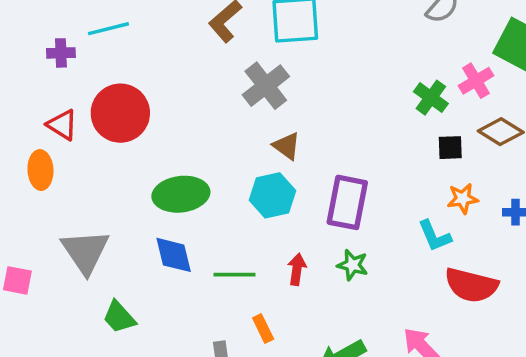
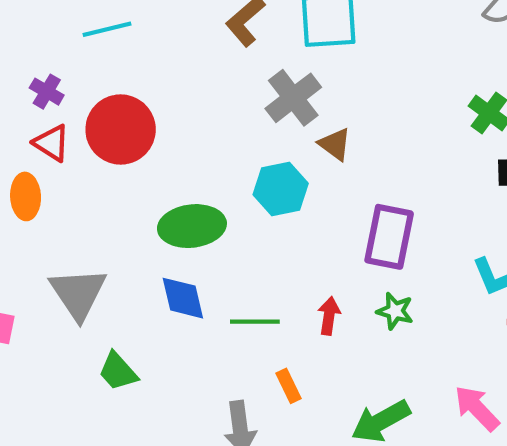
purple cross: (61, 53) -> (47, 92), moved, turned 32
brown triangle: (287, 146) -> (335, 144), moved
cyan hexagon: (272, 195) -> (281, 189), moved

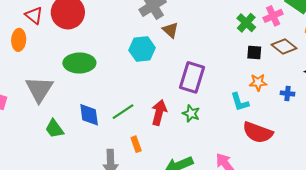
green ellipse: (192, 226) -> (79, 63), moved
blue diamond: (183, 298) -> (89, 115), moved
red arrow: (329, 316) -> (159, 113), size x1.4
green line: (255, 322) -> (123, 112), turned -40

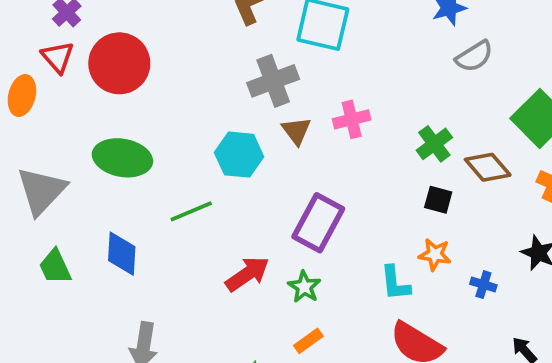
pink cross: (273, 16) -> (352, 119), moved
brown diamond: (284, 47) -> (488, 167), moved
green line: (123, 112) -> (191, 211), moved
red arrow: (159, 113) -> (247, 274), turned 30
orange rectangle: (136, 144) -> (308, 341), moved, turned 63

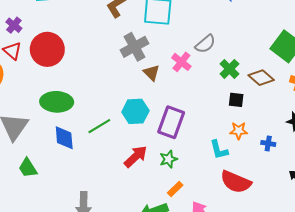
gray semicircle: (474, 56) -> (205, 44), moved
pink cross: (352, 119) -> (181, 62), turned -30
cyan hexagon: (239, 155) -> (135, 111), moved
blue diamond: (122, 254) -> (64, 138), moved
green star: (304, 287) -> (168, 159), turned 30

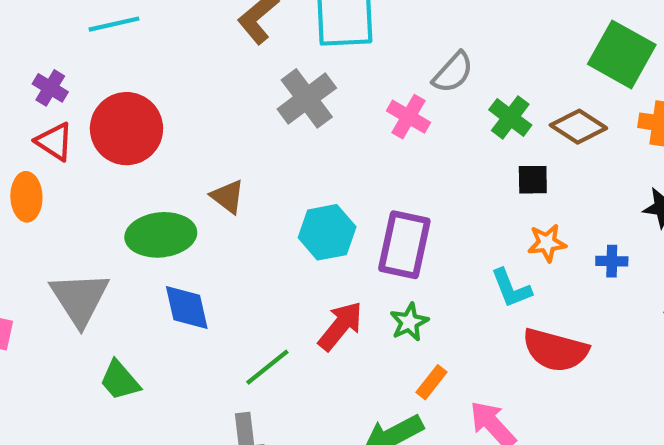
brown triangle: (151, 73) -> (228, 197), moved
green line: (99, 126) -> (267, 367), moved

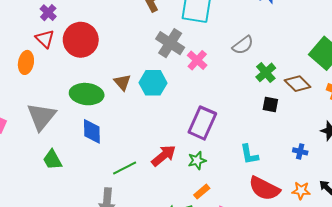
gray cross: (307, 98) -> (170, 43), turned -32
pink cross: (408, 117) -> (197, 60), moved
cyan hexagon: (327, 232) -> (153, 83), moved
orange star: (547, 243) -> (301, 191), moved

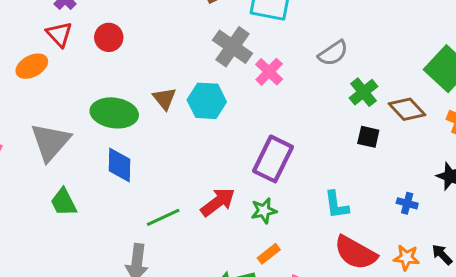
red circle: (81, 40) -> (109, 37), size x0.6
orange ellipse: (26, 62) -> (32, 66), turned 50

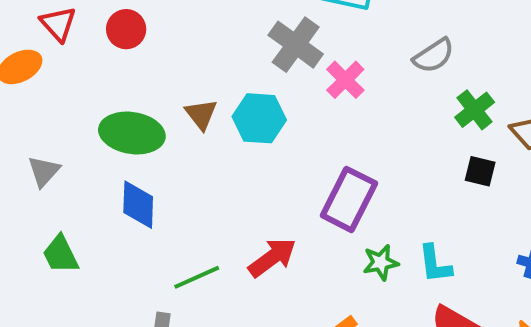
gray triangle: (50, 142) -> (44, 171), size x0.6
green star: (264, 211) -> (381, 262), moved

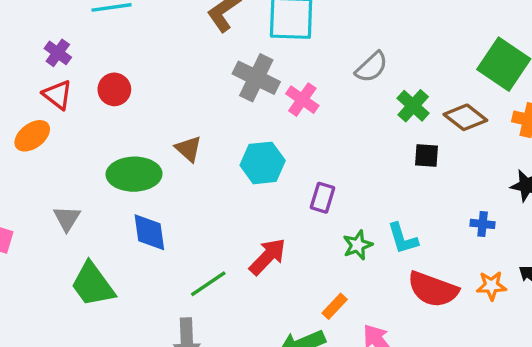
cyan hexagon: (259, 118) -> (263, 163), moved
purple rectangle: (349, 199) -> (322, 198), size x0.6
green trapezoid: (61, 254) -> (93, 284), size x1.4

